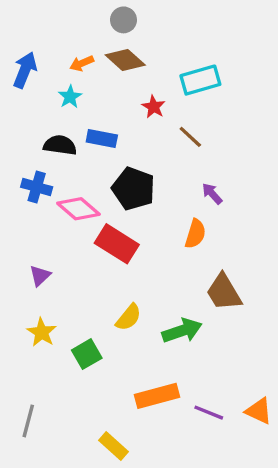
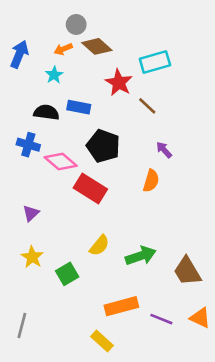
gray circle: (124, 20) -> (76, 24), moved
red star: (154, 107) -> (119, 83), size x1.5
brown trapezoid: (224, 292) -> (187, 271), moved
yellow rectangle: (113, 446) -> (102, 341), moved

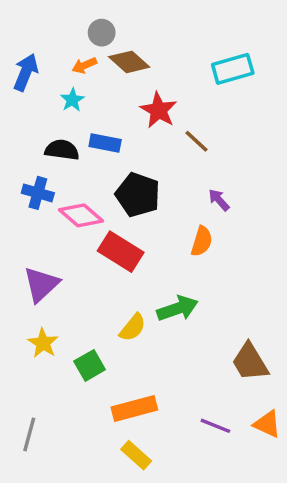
cyan rectangle: (155, 62) -> (233, 69), moved
purple triangle: (31, 213) -> (41, 284), size x1.6
green arrow: (141, 256) -> (178, 309), moved
orange rectangle: (121, 306) -> (134, 409), moved

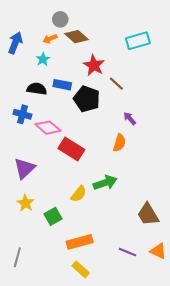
black pentagon: (138, 195) -> (87, 99), moved

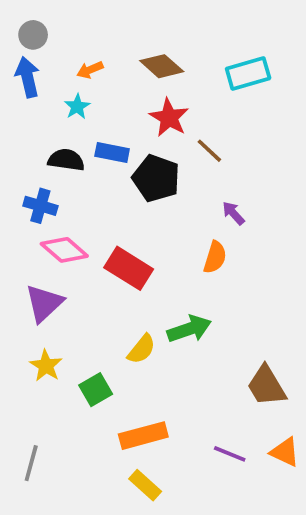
gray circle: (60, 19) -> (33, 35), moved
brown diamond: (77, 37) -> (162, 66), moved
blue arrow: (15, 43) -> (28, 77), turned -35
pink diamond: (48, 128) -> (64, 250), moved

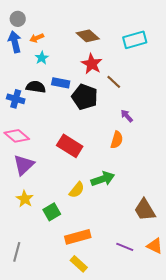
orange arrow: (90, 70) -> (37, 38), moved
blue cross: (40, 206) -> (16, 99), moved
pink diamond: (64, 250) -> (17, 136), moved

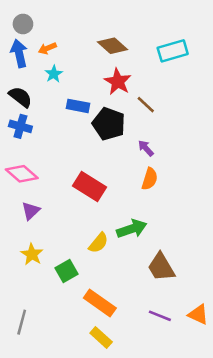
black semicircle: (36, 87) -> (20, 97), moved, turned 30
purple arrow: (127, 116) -> (146, 148), moved
purple triangle: (24, 165) -> (31, 211), size x0.7
brown trapezoid: (145, 210) -> (161, 267), moved
orange rectangle: (78, 237) -> (100, 303), turned 50

